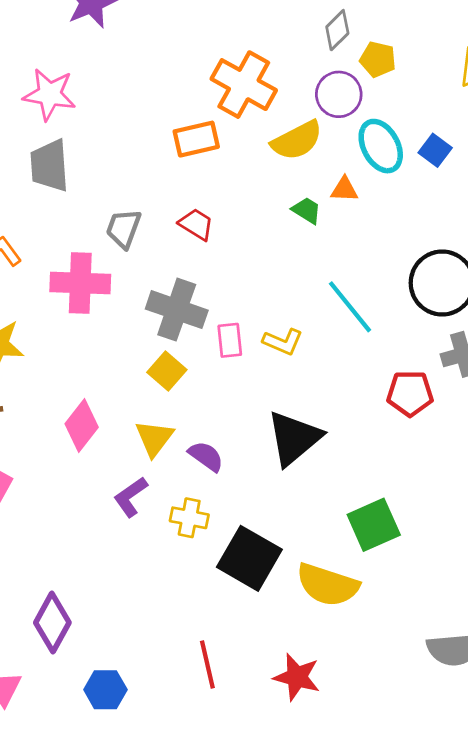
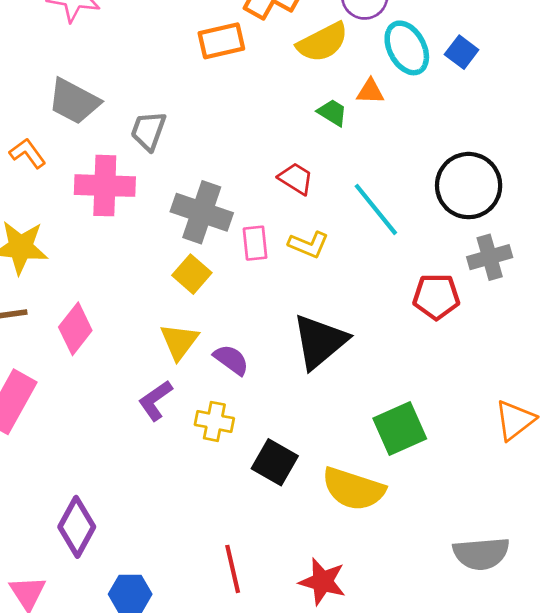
gray trapezoid: (50, 166) -> (74, 101), moved, turned -58
red trapezoid: (196, 224) -> (296, 179), moved
pink diamond: (82, 426) -> (75, 329), moved
black square: (249, 558) -> (275, 462), size x0.7

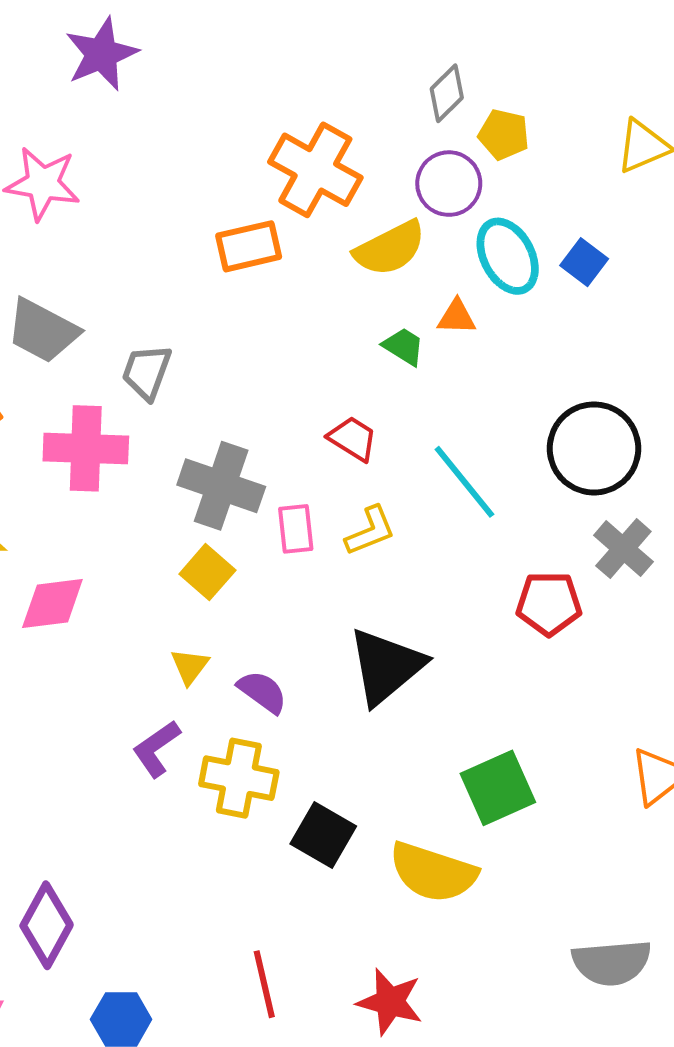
yellow L-shape: (308, 245) -> (370, 531), turned -45
gray cross: (490, 257) -> (623, 549), turned -33
pink diamond: (75, 329) -> (52, 603), moved, turned 45
yellow triangle: (179, 341) -> (190, 666), size x0.7
yellow cross: (214, 421) -> (239, 778), size x1.4

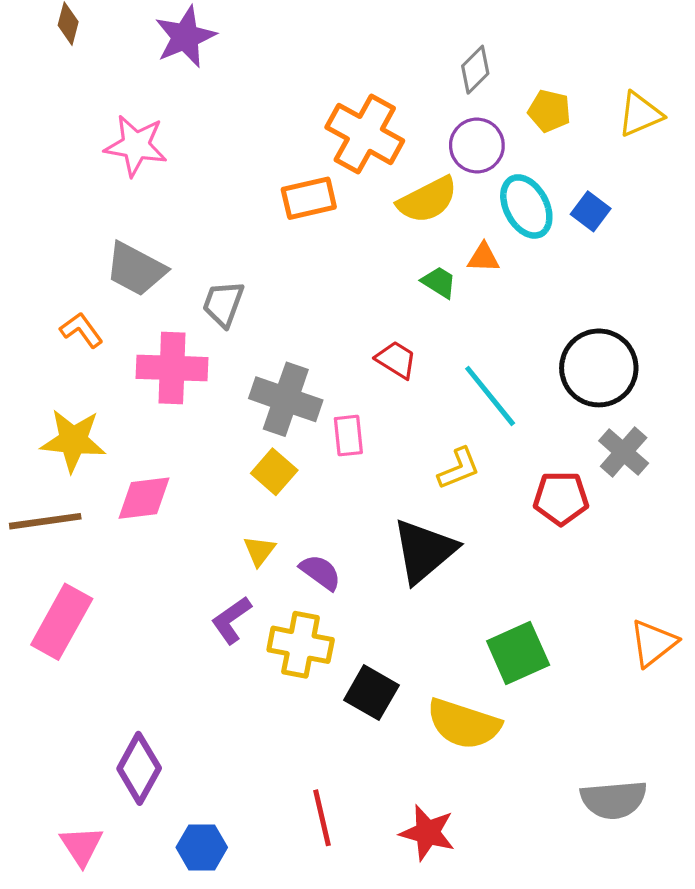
yellow pentagon: (504, 135) -> (549, 111), moved
yellow L-shape: (370, 531) -> (459, 468), moved

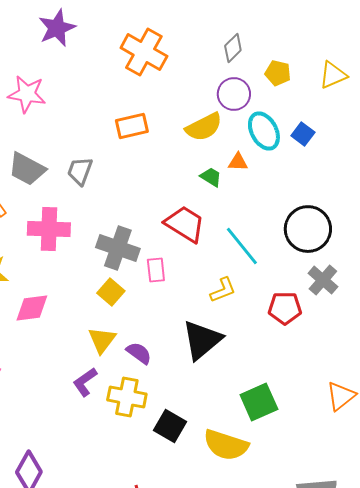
orange cross: (365, 134) -> (144, 52), moved
gray trapezoid: (223, 304) -> (80, 171), moved
red trapezoid: (396, 360) -> (185, 224), size x1.6
yellow triangle: (259, 551) -> (102, 340), size x1.4

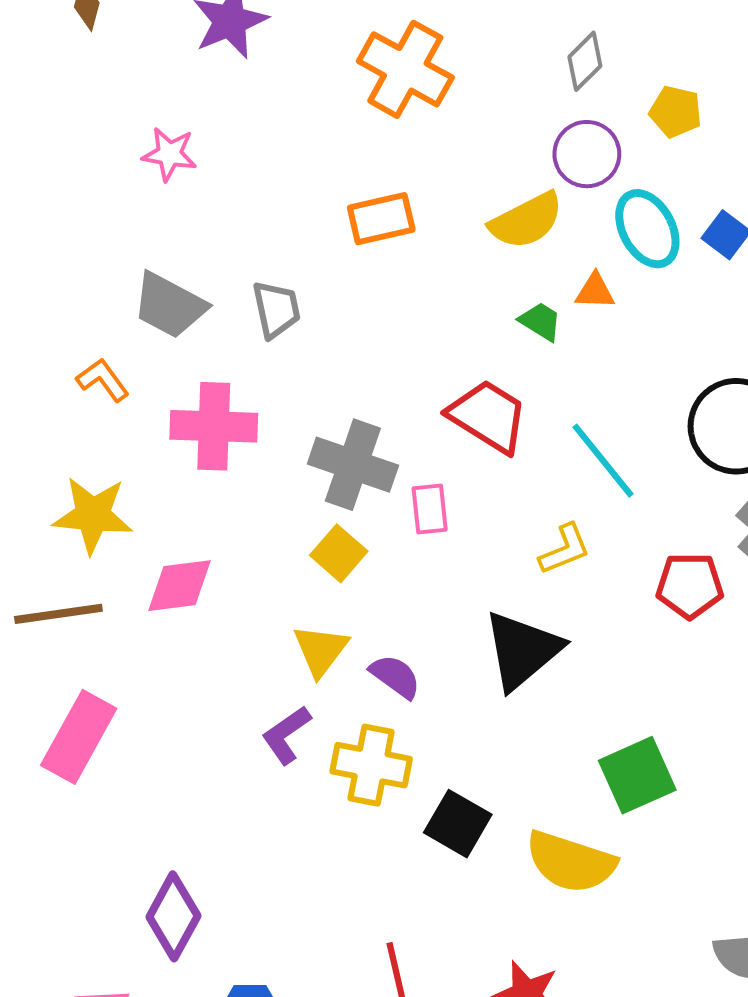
pink star: (27, 94) -> (169, 154), size x0.7
gray trapezoid: (80, 171) -> (276, 309), turned 148

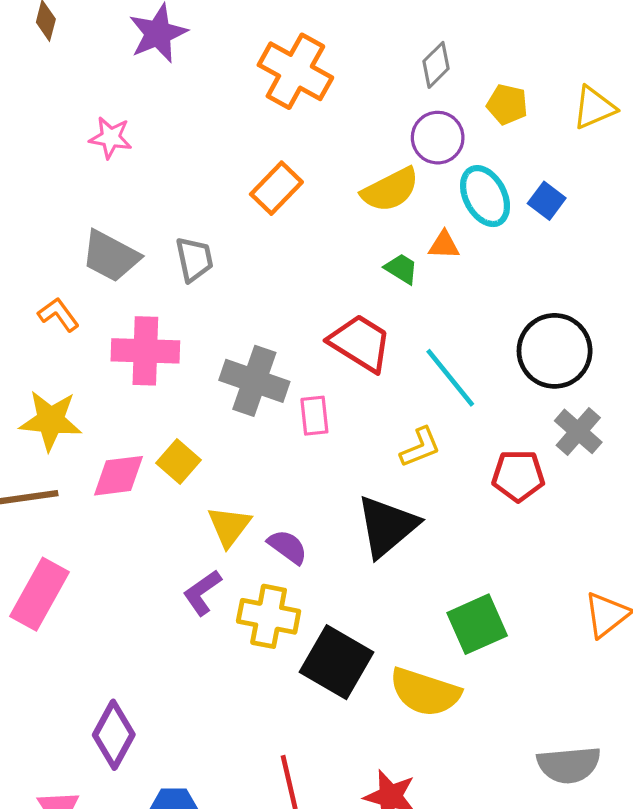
orange rectangle: (381, 219) -> (276, 188), turned -33
yellow square: (339, 553) -> (179, 461), moved
black square: (458, 824) -> (337, 662), size x1.4

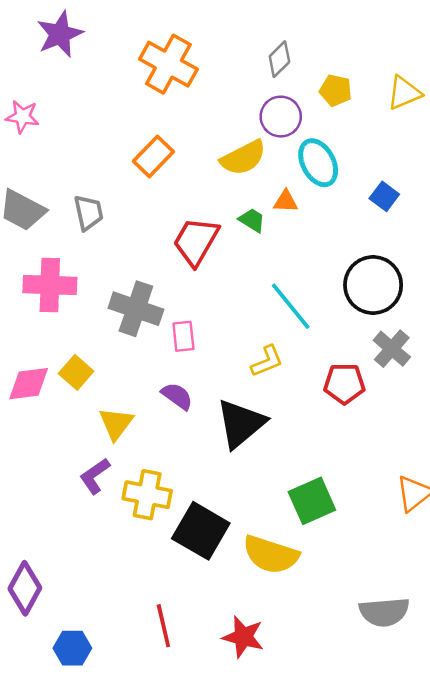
blue square: (547, 201) -> (384, 196), moved
red trapezoid: (360, 343) -> (196, 241), moved, turned -92
purple semicircle: (288, 547) -> (177, 396), moved

